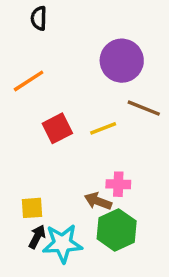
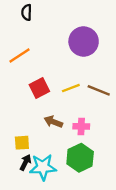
brown line: (144, 108) -> (99, 90), moved
brown arrow: (98, 201) -> (53, 122), moved

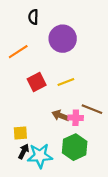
black semicircle: (27, 12) -> (33, 17), moved
purple circle: (84, 41) -> (63, 39), moved
brown line: (99, 90) -> (92, 109), moved
brown arrow: (53, 122) -> (60, 116), moved

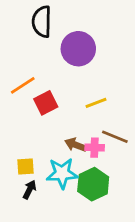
black semicircle: (33, 17) -> (42, 22), size x1.6
orange line: (18, 52) -> (23, 85), moved
yellow line: (66, 82) -> (96, 103), moved
cyan star: (40, 156) -> (62, 173), moved

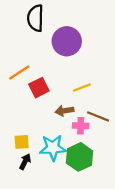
brown arrow: (76, 145) -> (64, 111), moved, turned -30

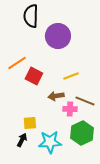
red square: (39, 88) -> (34, 76), turned -36
yellow square: (22, 142) -> (30, 123), moved
cyan star: (53, 148) -> (50, 142), moved
green hexagon: (79, 157) -> (82, 133), moved

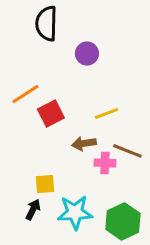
purple circle: (58, 36) -> (87, 54), size x0.6
red square: (34, 76) -> (51, 114), turned 36
green hexagon: (82, 133) -> (123, 221), moved

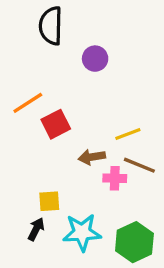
yellow line: (106, 114) -> (128, 134), moved

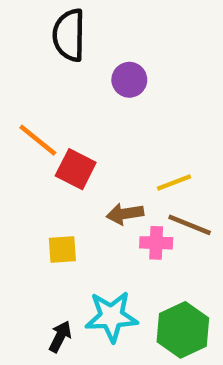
orange line: (28, 103) -> (38, 140), turned 72
red square: (56, 124) -> (76, 169), turned -36
yellow square: (49, 201) -> (62, 249), moved
black arrow: (36, 229) -> (60, 337), moved

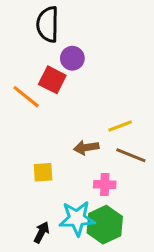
purple circle: (129, 80) -> (72, 58), moved
red square: (76, 169) -> (52, 80), moved
pink cross: (156, 243) -> (105, 185), moved
green hexagon: (183, 330) -> (105, 225), moved

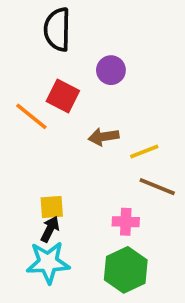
purple circle: (72, 58) -> (111, 70), moved
brown arrow: (86, 148) -> (104, 137), moved
cyan star: (77, 218) -> (48, 262), moved
black arrow: (42, 232) -> (50, 229), moved

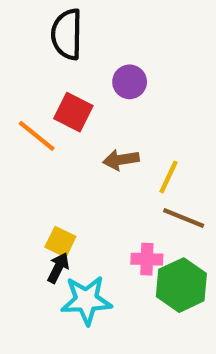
yellow line: (144, 152) -> (168, 177), turned -44
yellow square: (52, 207) -> (60, 242), turned 30
cyan star: (48, 262) -> (86, 300), moved
green hexagon: (126, 270) -> (181, 285), moved

